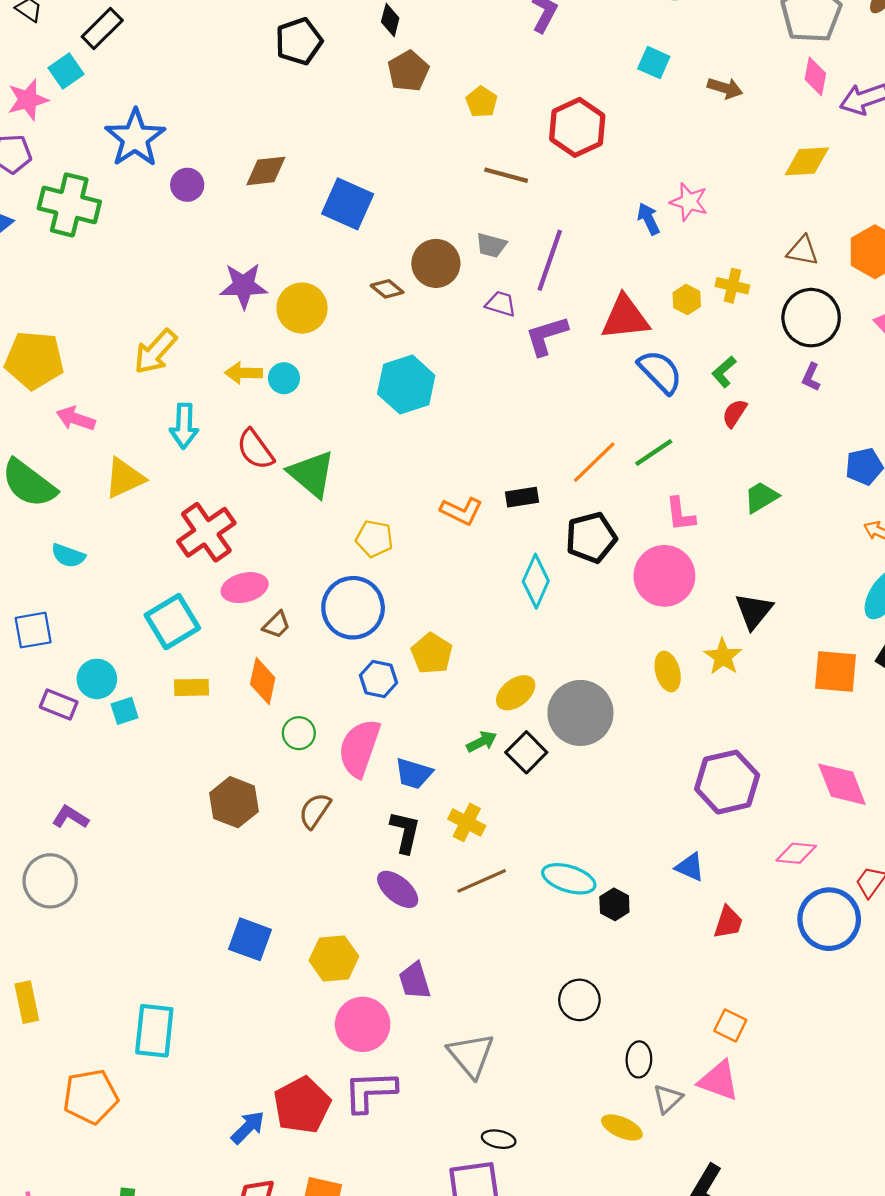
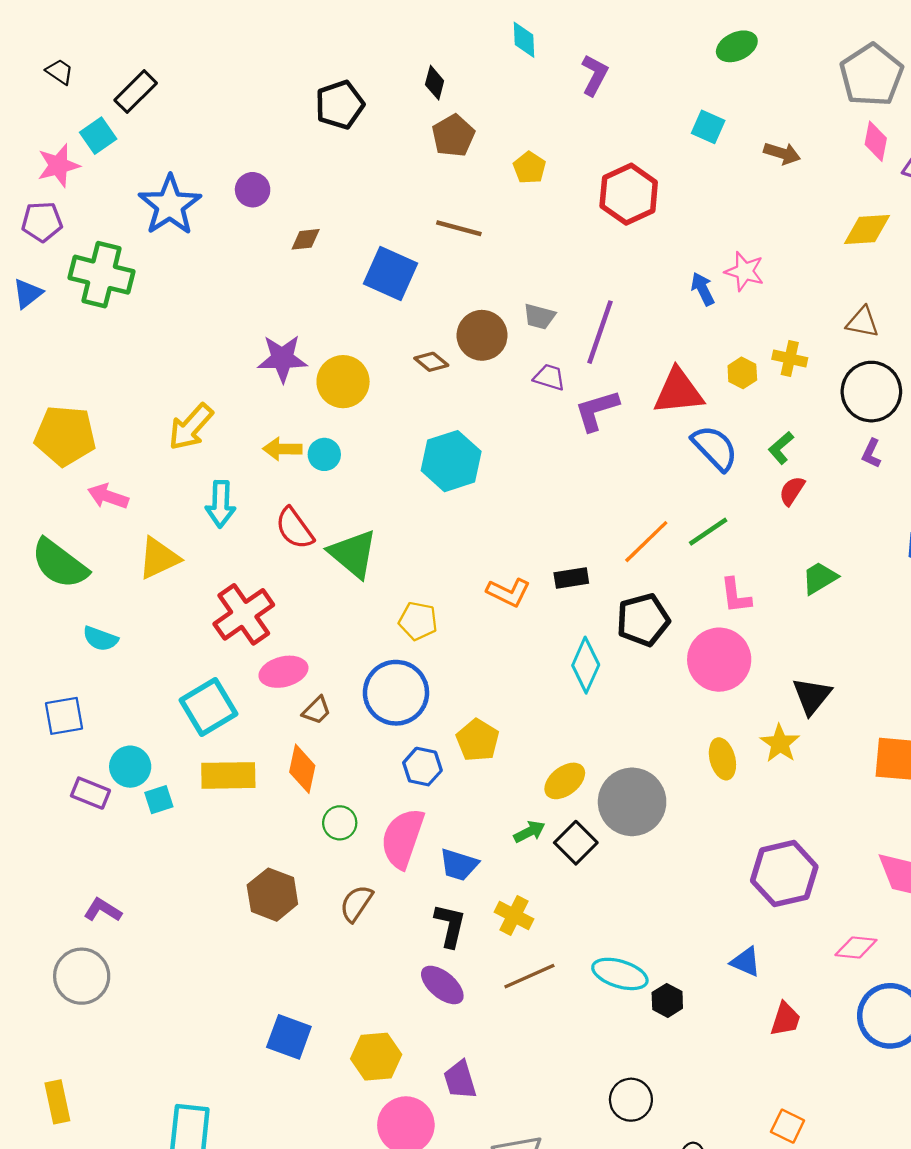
brown diamond: (266, 171) -> (306, 239), size x0.7
brown line: (506, 175) -> (459, 228), moved
purple circle: (187, 185) -> (253, 190), moved
yellow rectangle: (191, 687) -> (228, 775), size x1.5

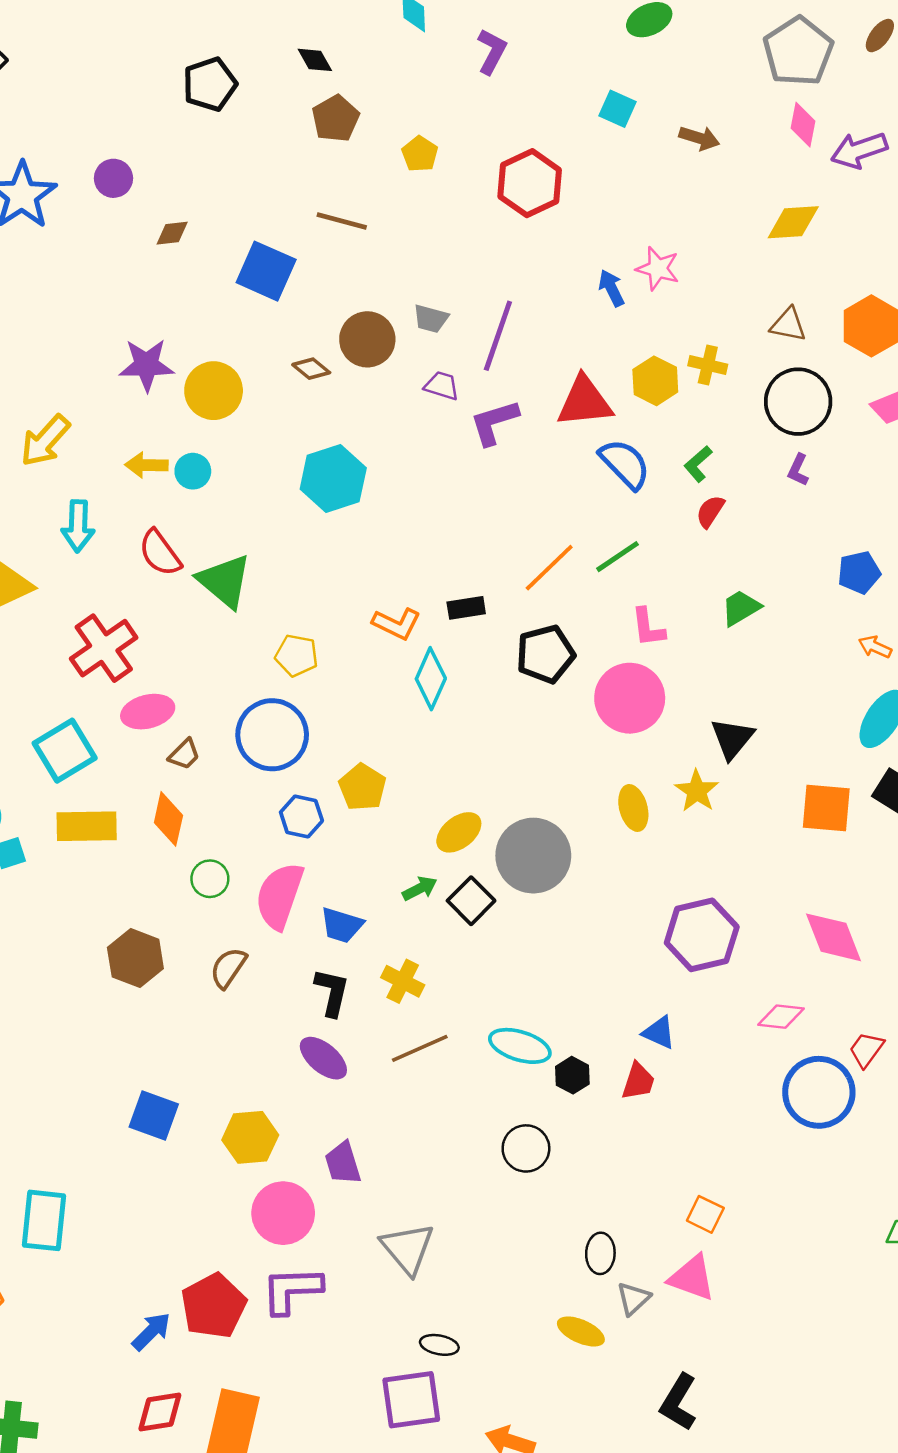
black diamond: (435, 83) -> (315, 60), turned -44
yellow hexagon: (742, 373) -> (655, 381), size x1.4
cyan diamond: (586, 665) -> (431, 679), moved
red trapezoid: (785, 1019) -> (638, 1081), moved
black circle: (631, 1100) -> (526, 1148), moved

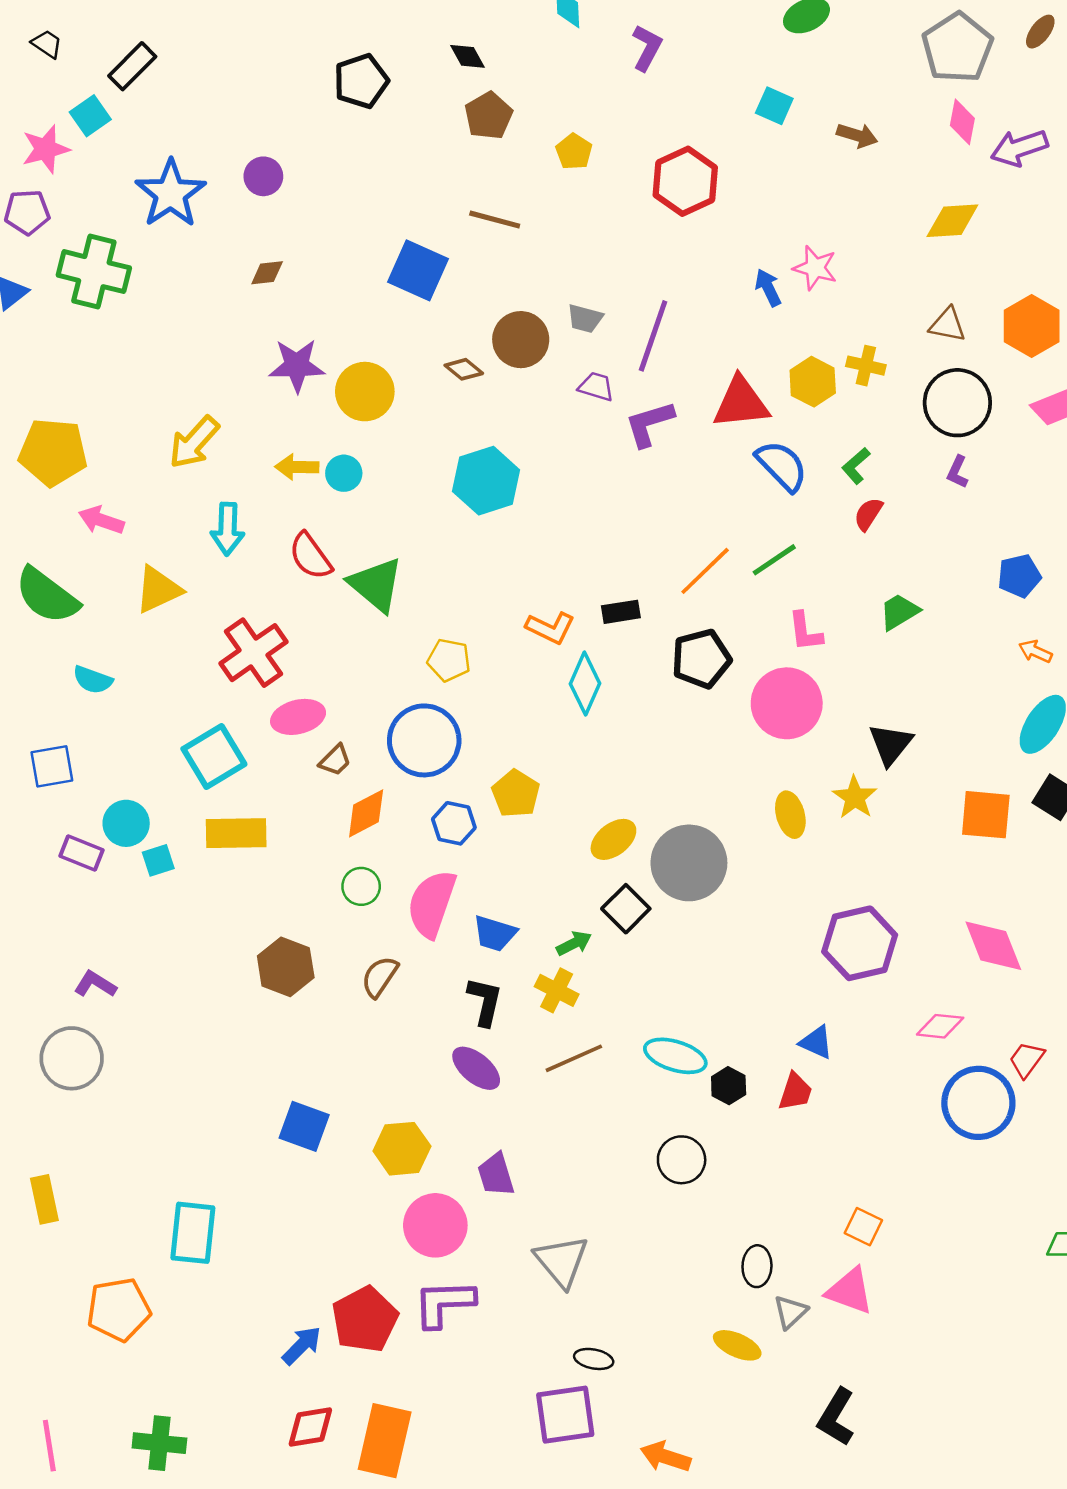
brown diamond: (172, 233) -> (267, 273), moved
orange diamond: (168, 819) -> (366, 813), moved, turned 50
green arrow: (420, 889) -> (574, 943), moved

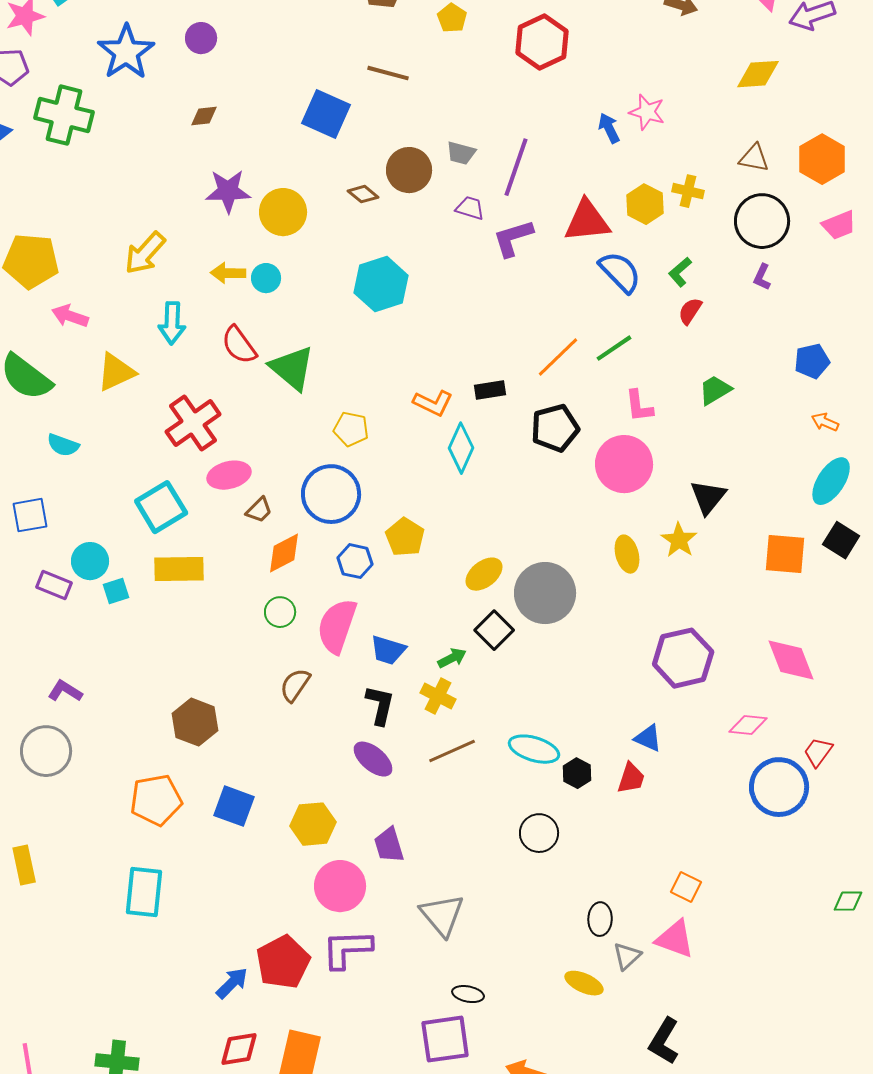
brown hexagon: (286, 967) -> (195, 722), moved
orange pentagon: (119, 1309) -> (156, 800), moved

